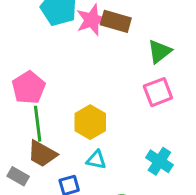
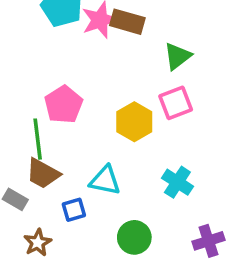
pink pentagon: (29, 88) -> (64, 105), moved
yellow hexagon: (90, 122) -> (134, 122), moved
cyan triangle: (96, 160) -> (105, 180), size x1.4

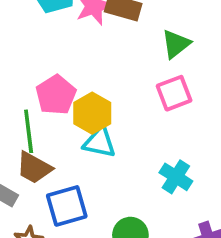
yellow hexagon: (134, 122) -> (92, 113), moved
cyan triangle: (105, 180) -> (99, 142), moved
blue square: (74, 210) -> (67, 206), size x1.6

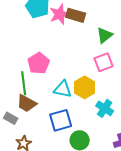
yellow hexagon: (92, 113) -> (85, 87), moved
blue square: (67, 206) -> (61, 120), moved

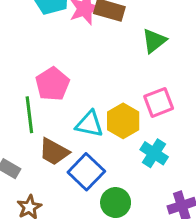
pink square: (104, 62) -> (159, 102), moved
brown trapezoid: (27, 103) -> (54, 152), moved
blue square: (61, 120) -> (86, 172), turned -30

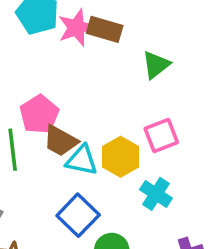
brown trapezoid: (54, 152) -> (60, 141), moved

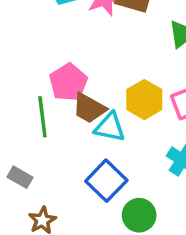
yellow hexagon: (121, 157) -> (144, 100), moved

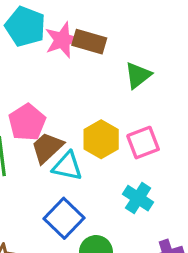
brown trapezoid: (89, 108) -> (47, 148), turned 108

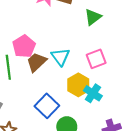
yellow hexagon: (101, 139) -> (78, 85), moved
cyan triangle: (67, 166) -> (61, 57), moved, turned 42

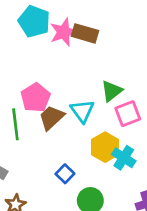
green triangle: (93, 17) -> (112, 91), moved
blue square: (47, 106) -> (65, 174), size x0.6

